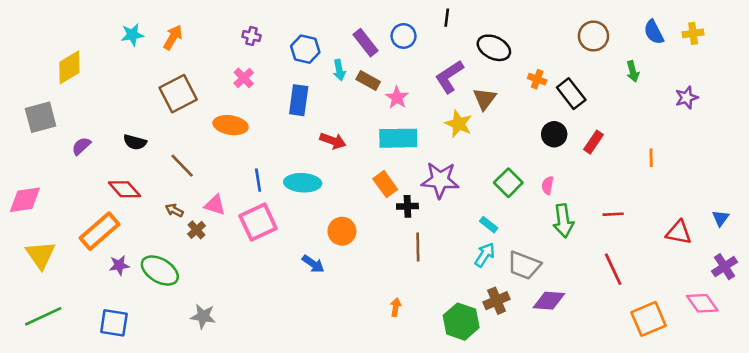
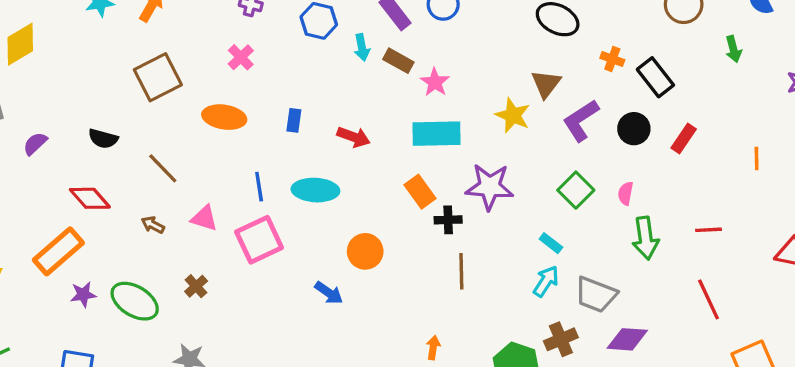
purple L-shape: (449, 77) -> (581, 120), moved
blue rectangle: (299, 100) -> (294, 120), moved, size x0.6
brown cross: (197, 230) -> (196, 286), moved

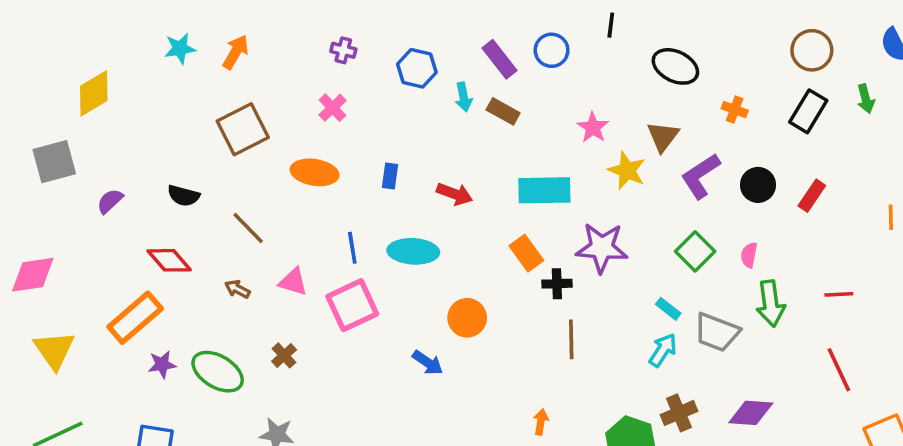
black rectangle: (655, 77) -> (808, 111), moved, turned 69
pink star: (435, 82) -> (593, 127), moved
gray trapezoid: (596, 295) -> (717, 332), moved

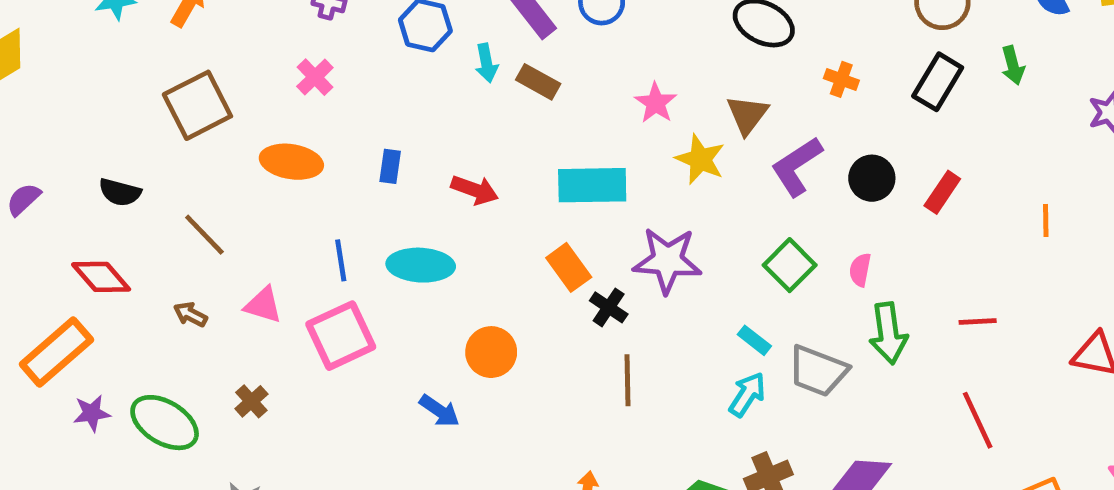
black cross: (557, 284) -> (609, 307), turned 36

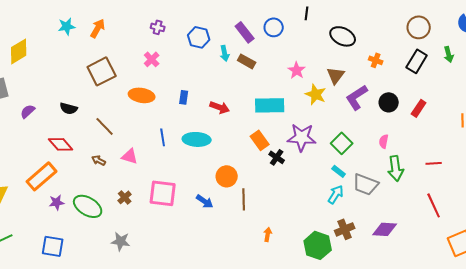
green square: (790, 265) -> (342, 143), moved
pink square: (341, 336) -> (163, 193), moved, turned 32
brown line: (627, 380) -> (244, 199), moved

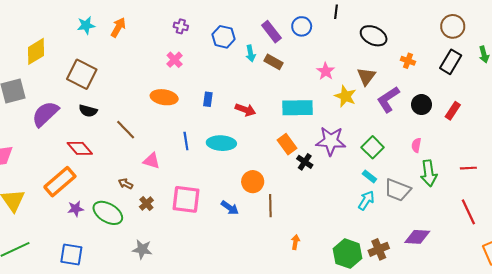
brown square: (102, 71) -> (82, 74), moved, turned -36
purple semicircle: (28, 111) -> (45, 114), size x1.8
brown arrow: (99, 160) -> (126, 184), moved
brown cross: (345, 229) -> (379, 249), moved

